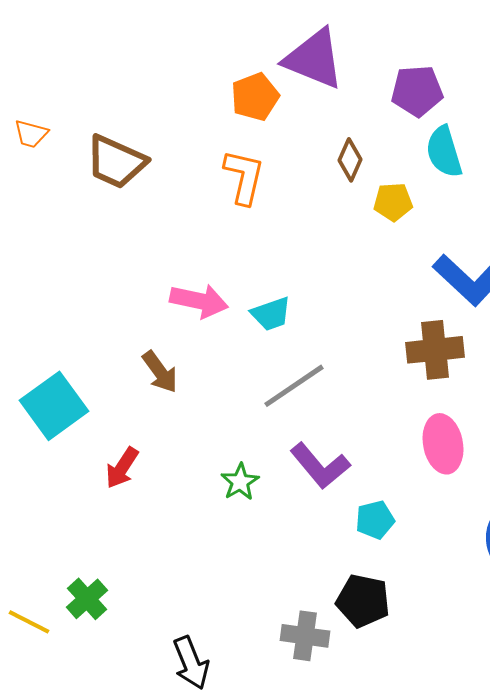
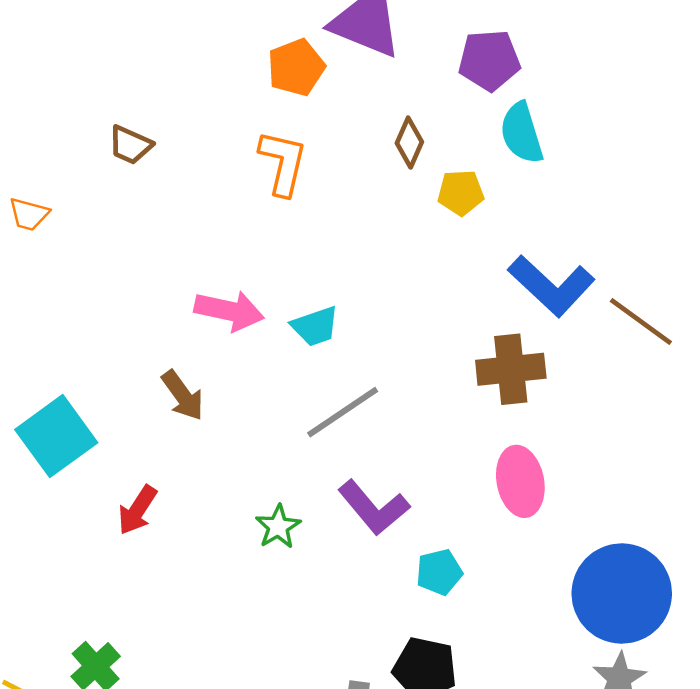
orange trapezoid: (31, 134) -> (29, 214), moved
brown trapezoid: (116, 162) -> (130, 145), size x0.6

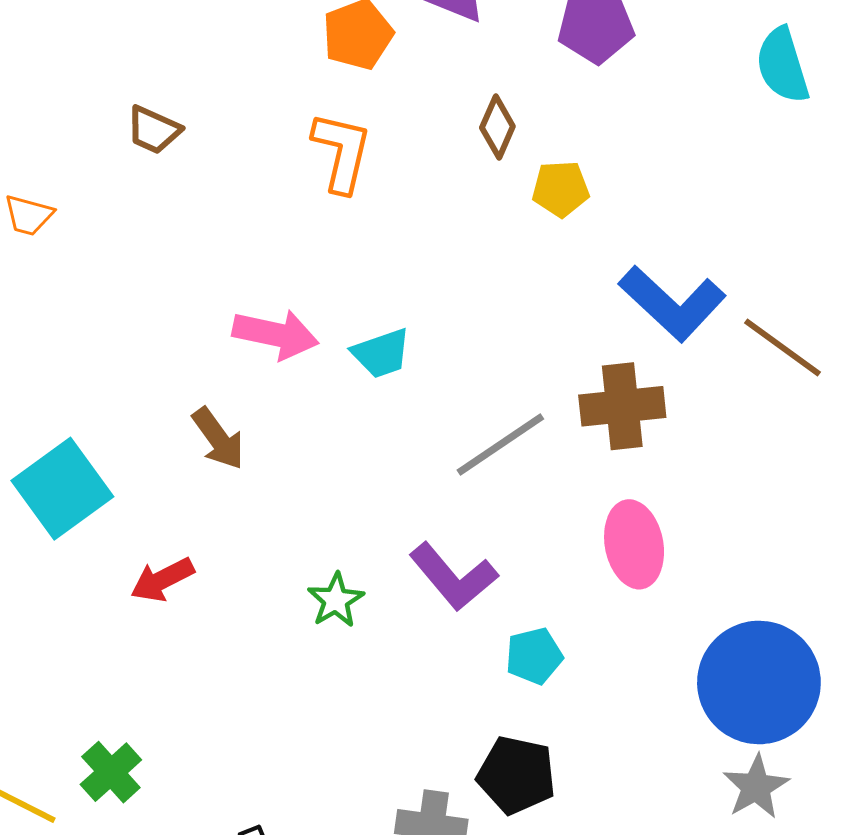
cyan semicircle: (522, 133) -> (782, 65), moved
gray line: (343, 412) -> (500, 444), moved
red arrow: (137, 510) -> (162, 580), turned 30

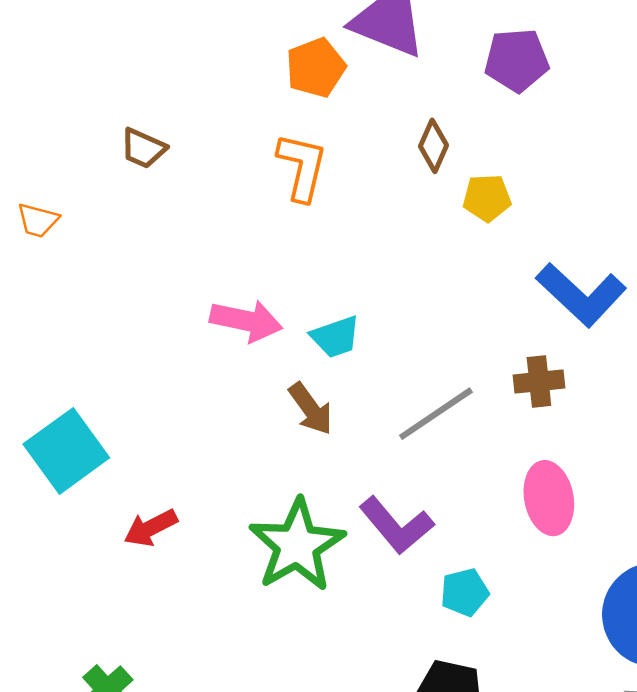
brown cross: (622, 406) -> (539, 381), size x0.7
brown arrow: (218, 439) -> (311, 409), moved
green star: (336, 600) -> (297, 545), size x2.0

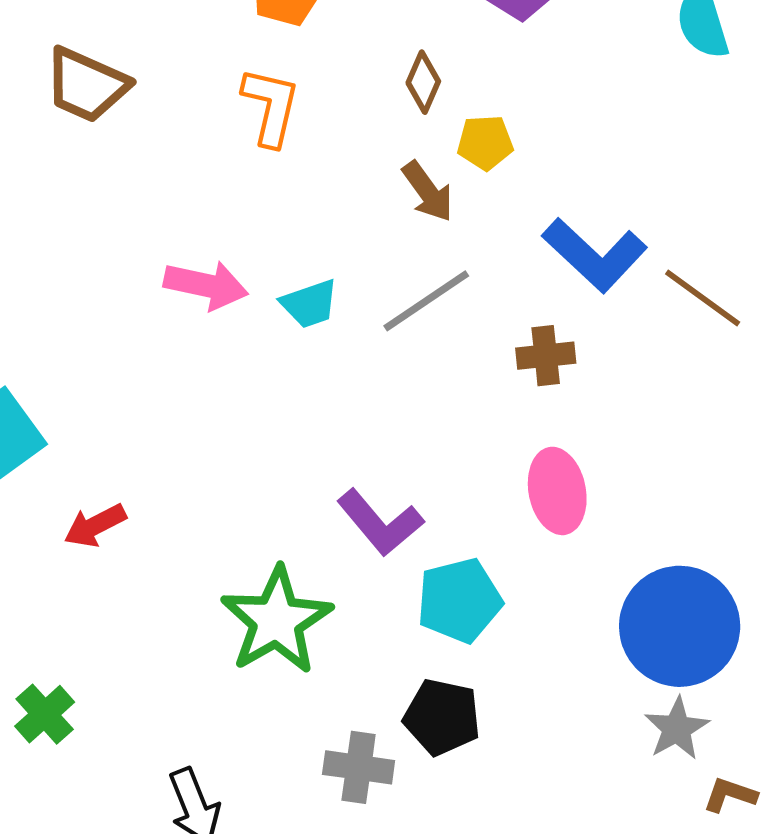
brown trapezoid: (143, 148) -> (86, 85), size x1.6
brown arrow: (311, 409) -> (428, 191), moved
gray line: (436, 414) -> (426, 301), moved
green star: (297, 545) -> (276, 621), moved
cyan pentagon: (465, 592) -> (459, 600), size x1.5

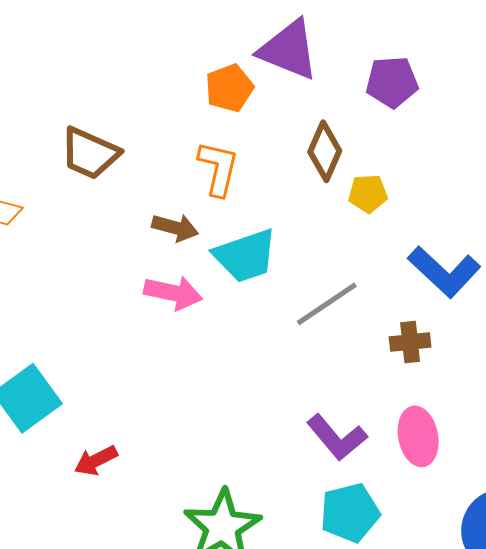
brown diamond: (423, 82) -> (325, 151), size x1.4
brown arrow: (428, 191) -> (175, 228), moved, turned -39
cyan trapezoid: (310, 304) -> (245, 256), moved, size x1.6
purple L-shape: (380, 523) -> (337, 437), moved

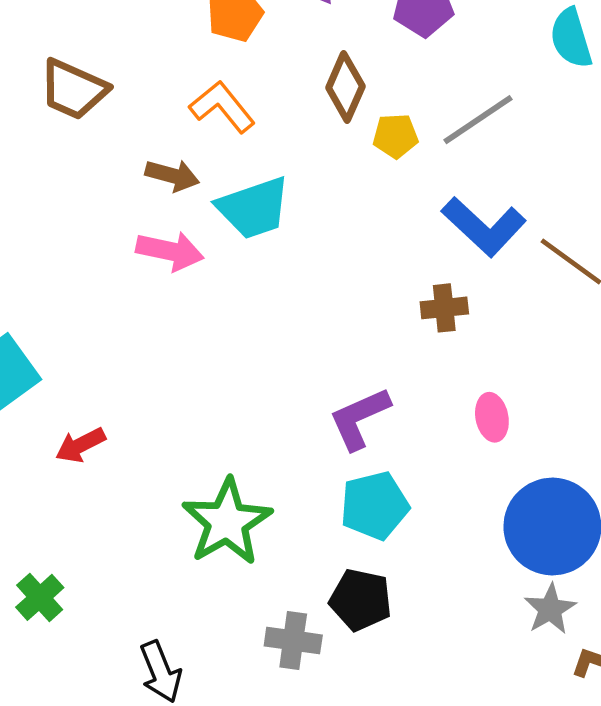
orange L-shape: (218, 168) -> (222, 107), turned -52
gray line: (327, 304) -> (478, 120), moved
pink ellipse: (418, 436) -> (492, 417), moved, size x0.7
purple L-shape: (337, 437) -> (359, 418), turned 106

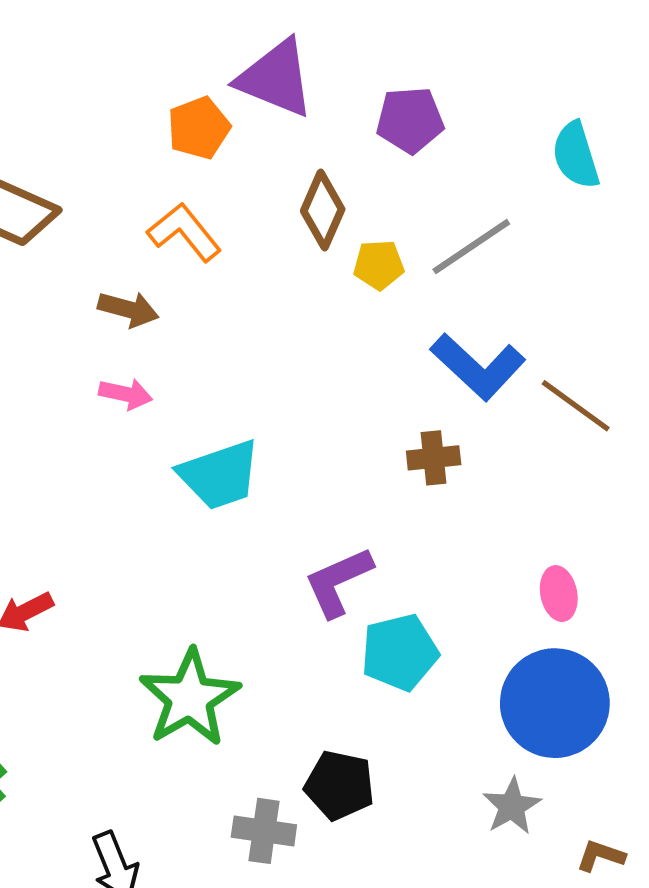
cyan trapezoid: (254, 208) -> (220, 475), moved
pink arrow: (170, 251) -> (126, 394), size x0.7
pink ellipse: (492, 417) -> (559, 594), moved
cyan pentagon: (375, 506) -> (400, 652), moved
gray star: (550, 609) -> (512, 806), moved

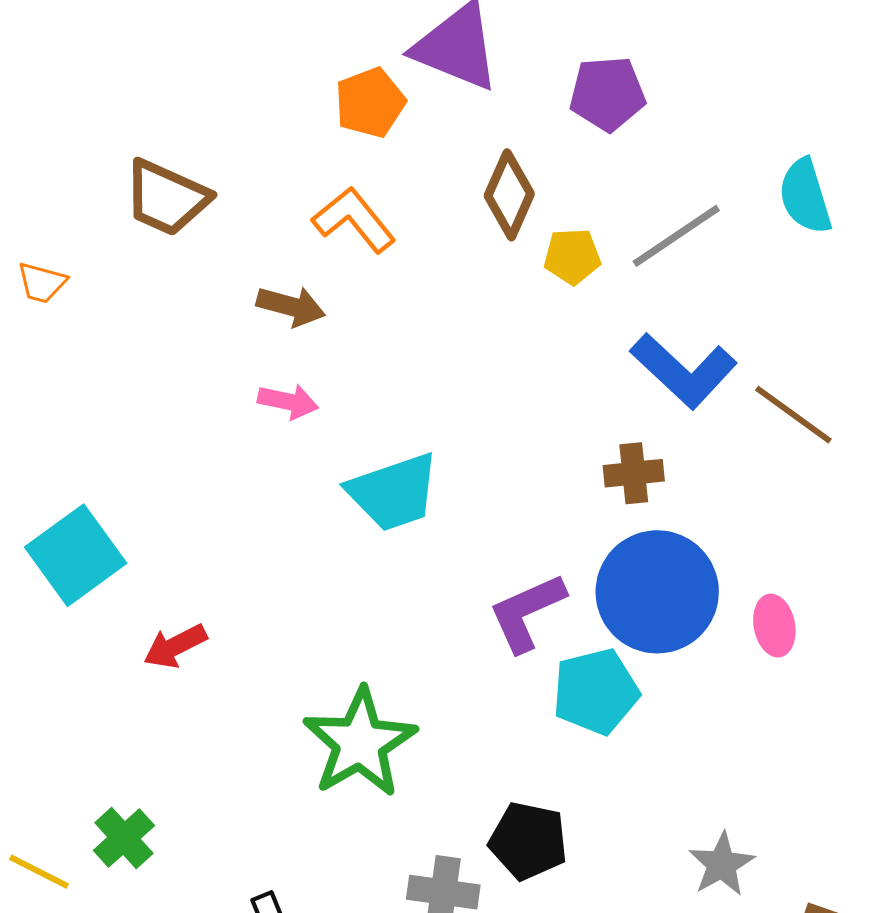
cyan semicircle: (576, 155) -> (805, 196), moved
blue circle: (555, 703) -> (657, 592), moved

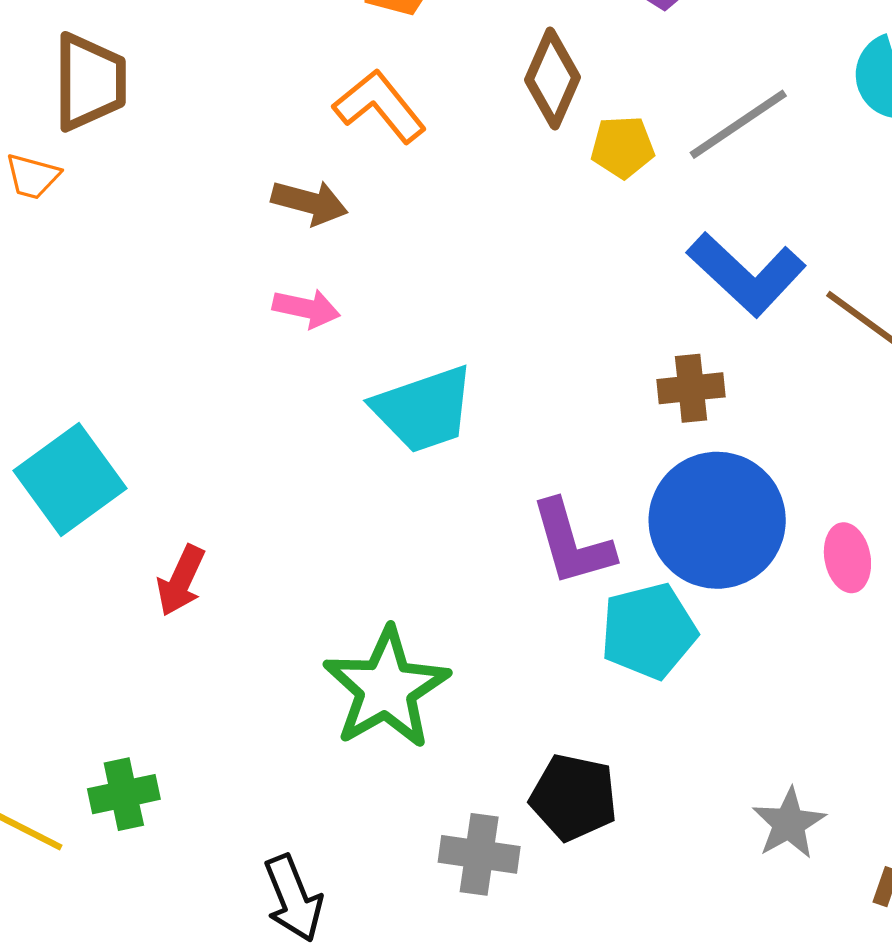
brown trapezoid: (166, 198) -> (90, 82), moved, turned -114
purple L-shape: (527, 612) -> (572, 543), turned -82
red arrow: (175, 646) -> (181, 581), turned -38
green cross: (124, 838) -> (124, 794), turned 30

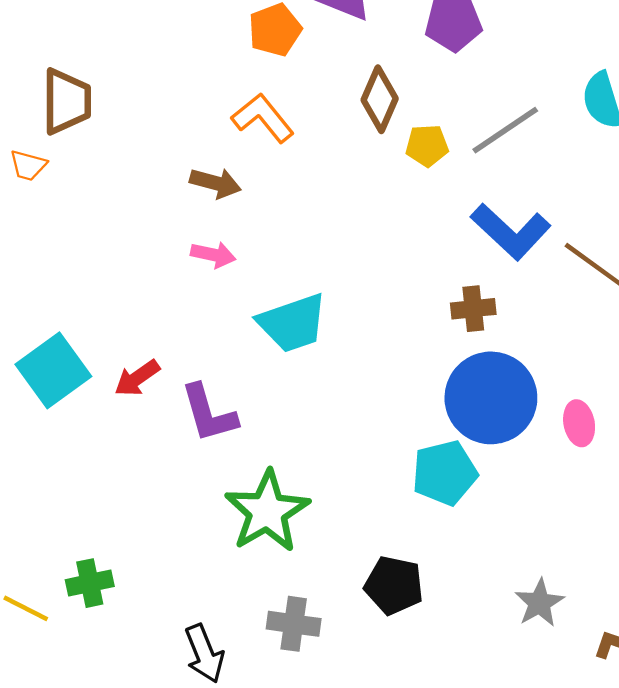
purple L-shape: (572, 543) -> (209, 413), moved
red arrow: (181, 581) -> (137, 378), moved, turned 30
gray cross: (479, 854) -> (294, 624), moved

